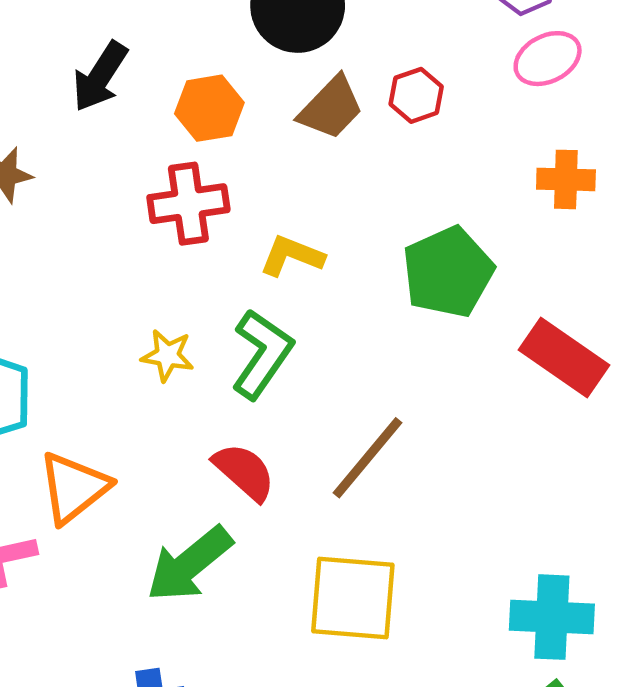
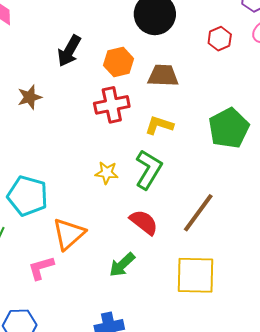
red hexagon: (416, 95) -> (220, 39), moved
brown trapezoid: (331, 108) -> (163, 76), moved, turned -128
green arrow: (189, 564) -> (122, 265), size x0.7

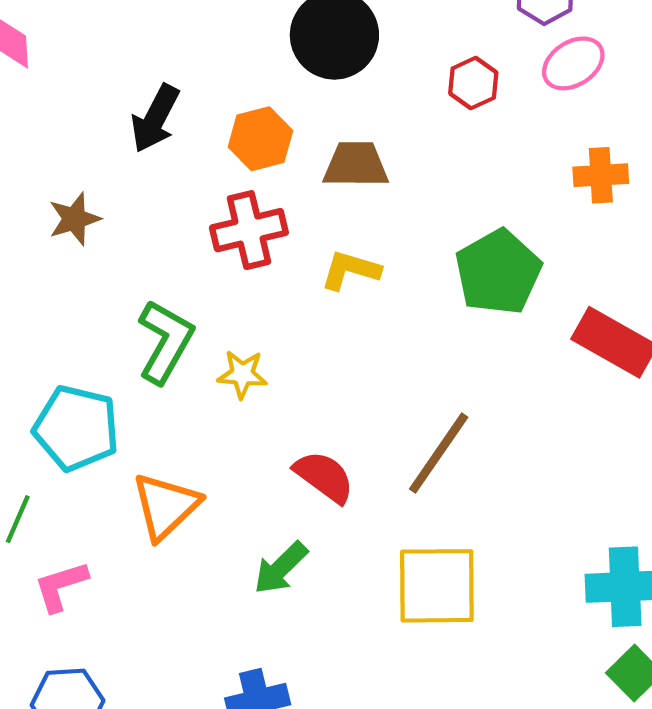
green L-shape: (149, 170) -> (165, 342), moved
pink L-shape: (41, 268) -> (61, 586), moved

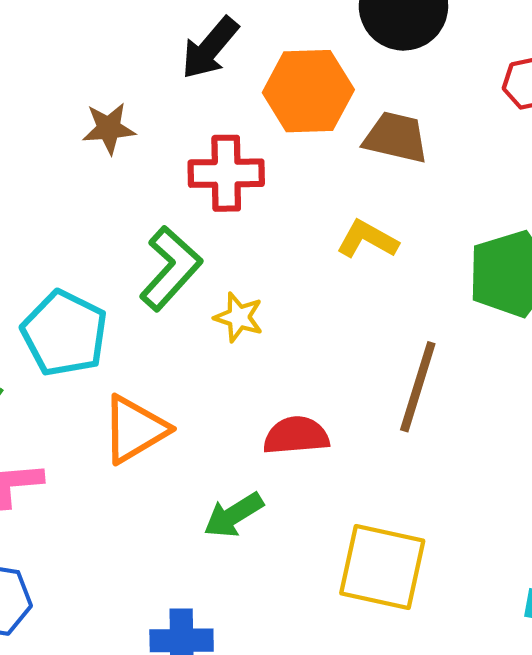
orange hexagon: (260, 139) -> (308, 91), size x1.4
red cross: (249, 230) -> (226, 173), moved
brown line: (439, 453) -> (418, 387), moved, turned -30
red semicircle: (324, 477) -> (296, 435), turned -54

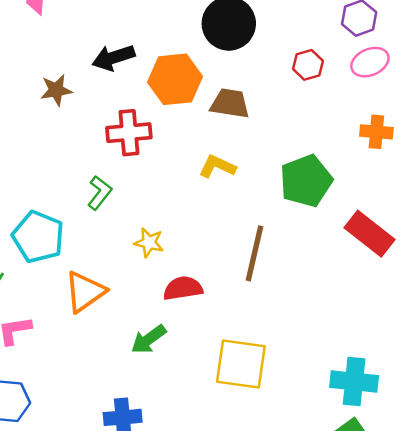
black arrow: (210, 48) -> (113, 58), turned 36
brown star: (109, 128) -> (56, 90), moved
green L-shape: (171, 268) -> (100, 193), size x0.7
yellow star: (239, 317) -> (149, 243), moved

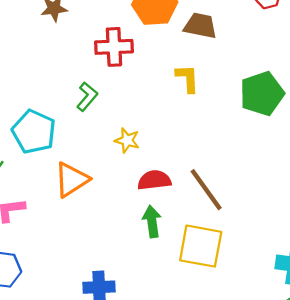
yellow L-shape: (217, 166) -> (187, 78), turned 60
brown line: (254, 253) -> (206, 190), moved, turned -51
green arrow: (149, 339) -> (152, 221), moved, turned 116

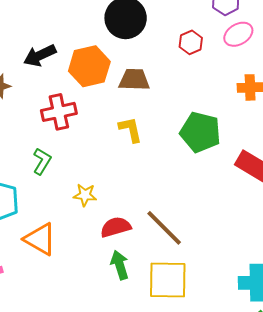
green pentagon: (262, 94) -> (200, 132), turned -30
orange triangle: (71, 180) -> (40, 239), turned -48

